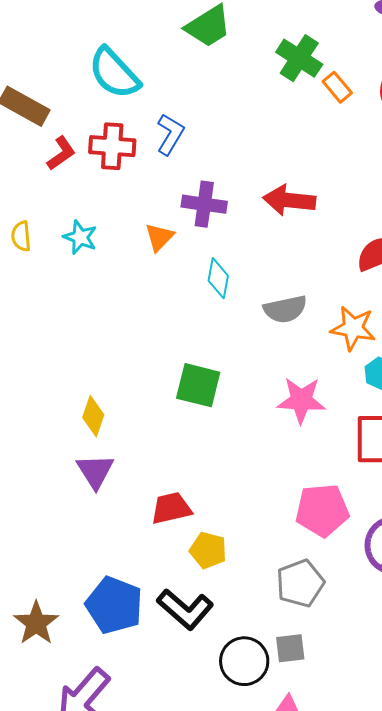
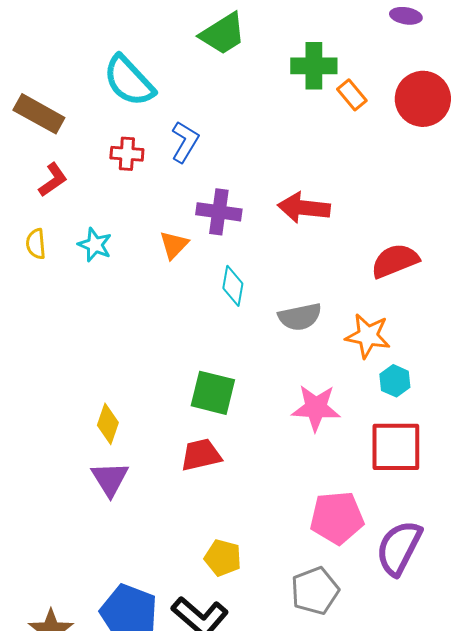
green cross: (299, 58) -> (314, 66), turned -33
red cross: (112, 146) -> (127, 154), size x0.7
red L-shape: (61, 153) -> (53, 180), moved
red trapezoid: (171, 508) -> (201, 455), moved

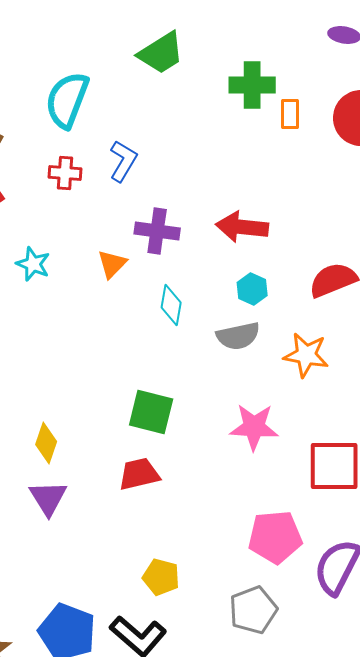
cyan semicircle: (129, 81) -> (67, 100), turned 64
orange rectangle: (352, 95) -> (290, 114), turned 40
cyan hexagon: (395, 381) -> (252, 289), moved

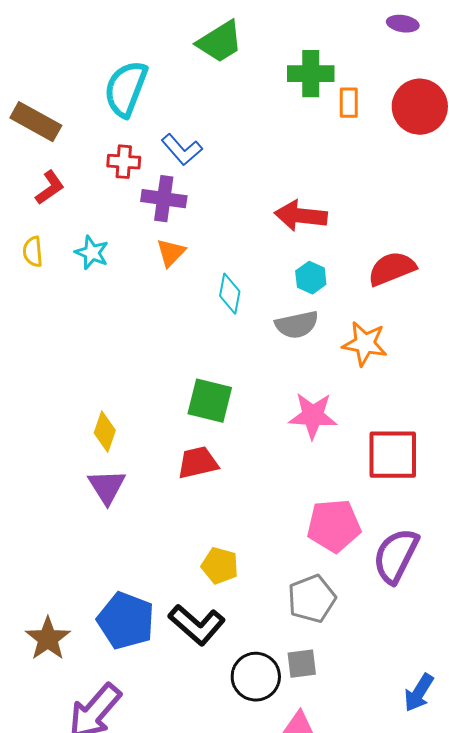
blue L-shape: (123, 161) -> (182, 150), turned 108
purple cross: (157, 231) -> (164, 199), moved

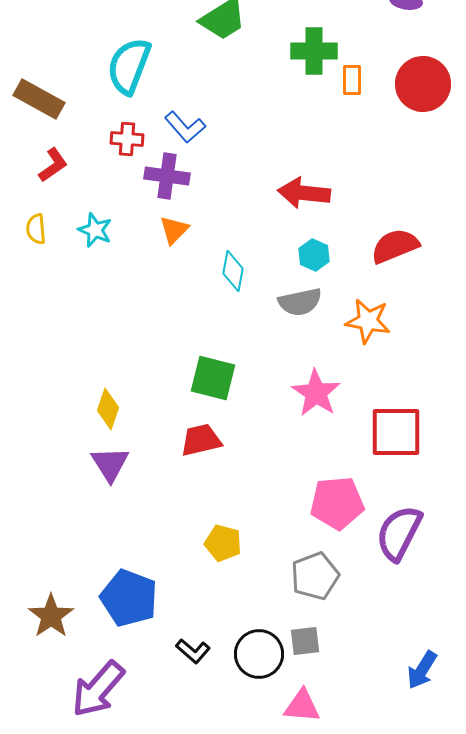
pink star: (313, 416) -> (316, 393), turned 30
black L-shape: (197, 625) -> (193, 651), moved, size x0.6

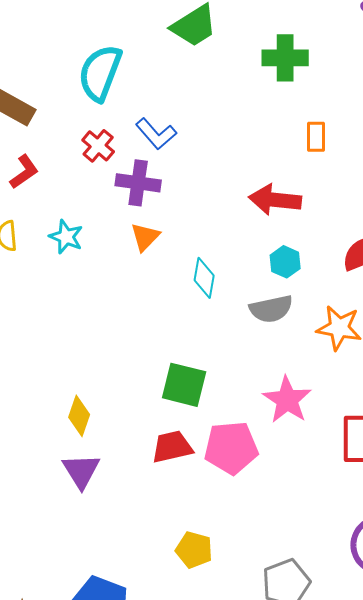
orange rectangle: (352, 80) -> (316, 137), moved
red cross: (127, 139) -> (98, 146), turned 36
pink pentagon: (337, 503) -> (231, 448), moved

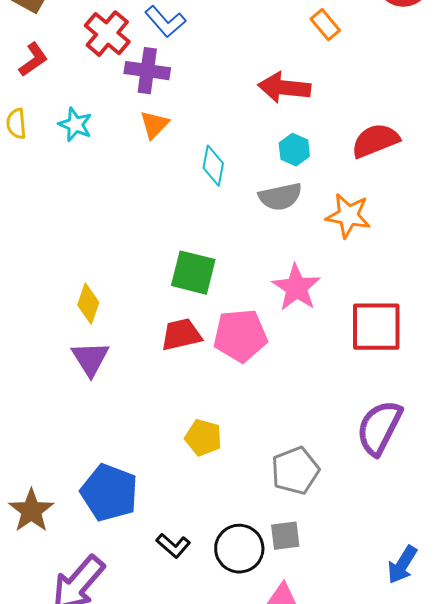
orange rectangle: (316, 137) -> (325, 25), turned -40
red cross: (98, 146) -> (107, 34), size x1.4

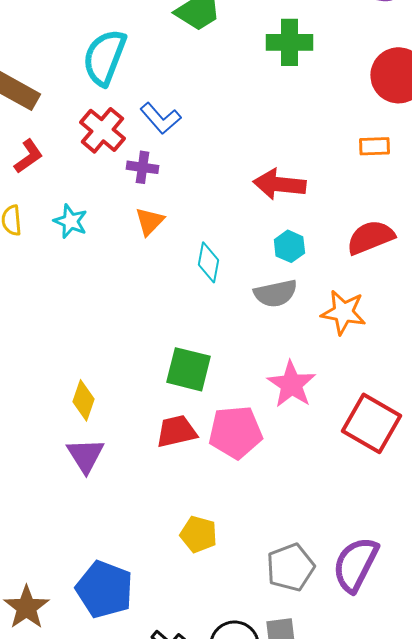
orange rectangle: (325, 25) -> (374, 146), moved, turned -52
purple cross: (147, 71) -> (142, 167), size x0.7
red square: (376, 327) -> (371, 423), turned 30
purple semicircle: (379, 428) -> (355, 564), moved

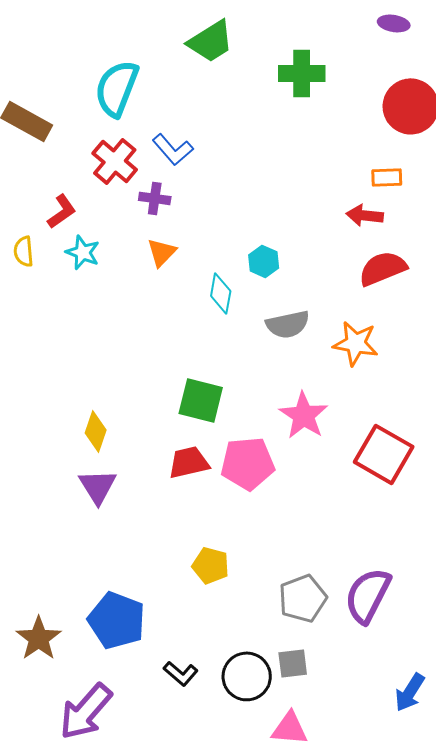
red L-shape: (28, 156) -> (62, 211), moved
red arrow: (279, 184) -> (365, 215), moved, size x0.7
cyan hexagon: (289, 246) -> (264, 261), moved

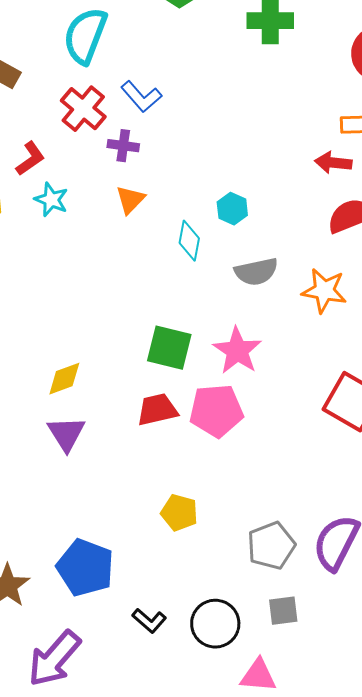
pink star: (304, 415) -> (237, 351), moved
yellow diamond: (96, 431) -> (64, 379), turned 51
gray square: (293, 663) -> (283, 611), moved

